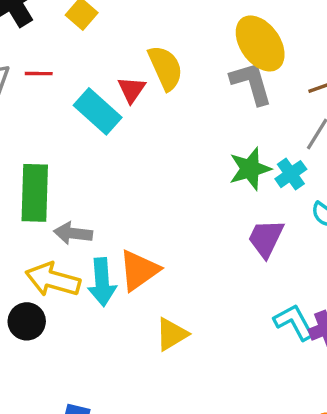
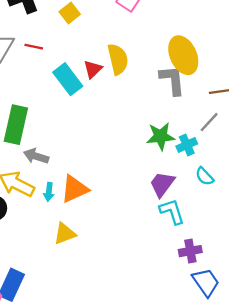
cyan arrow: (102, 282) -> (49, 192), size x0.6
cyan L-shape: (294, 322) -> (172, 211), moved
yellow triangle: (172, 334) -> (65, 234), moved

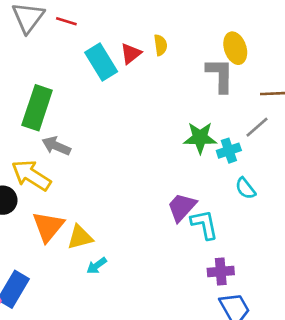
yellow ellipse: (183, 55) -> (235, 48), size x0.7
yellow semicircle: (118, 59) -> (160, 45), size x0.6
purple trapezoid: (162, 184) -> (182, 207), moved
orange triangle: (75, 189) -> (48, 227), moved, turned -32
cyan arrow: (49, 192) -> (97, 266), moved, turned 42

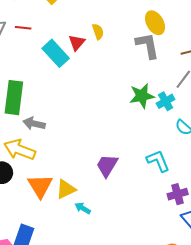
purple trapezoid: (182, 207) -> (107, 165), moved
cyan arrow: (97, 266) -> (83, 208), turned 77

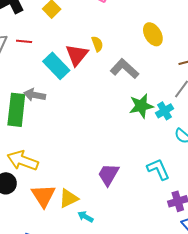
red triangle: (77, 42) -> (77, 55), size x1.4
gray L-shape: (148, 45) -> (124, 69), moved, turned -36
gray arrow: (34, 124) -> (35, 95), moved

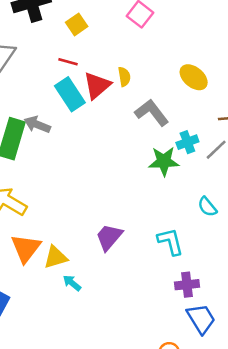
yellow ellipse: (153, 34) -> (194, 77), turned -30
red line: (24, 41) -> (68, 62), moved
cyan cross: (165, 111) -> (187, 142), moved

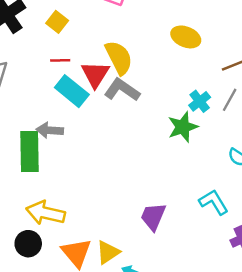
yellow semicircle: (124, 77) -> (119, 58), size x1.8
gray L-shape: (152, 113) -> (122, 90), moved

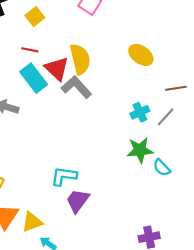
red triangle: (95, 74) -> (57, 69), turned -32
green star: (183, 127) -> (140, 150), moved
cyan L-shape: (214, 202) -> (64, 176), moved, turned -64

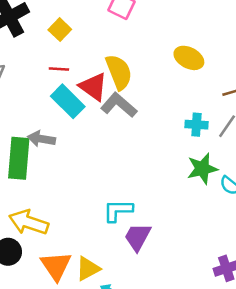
cyan cross: (140, 112) -> (196, 125), turned 36

